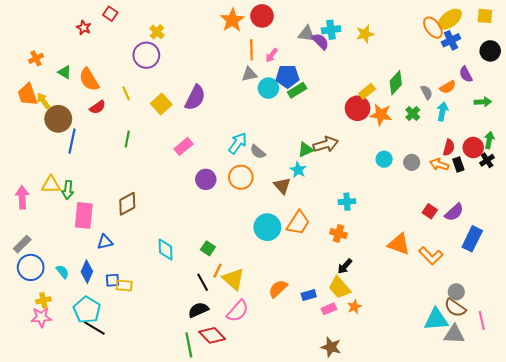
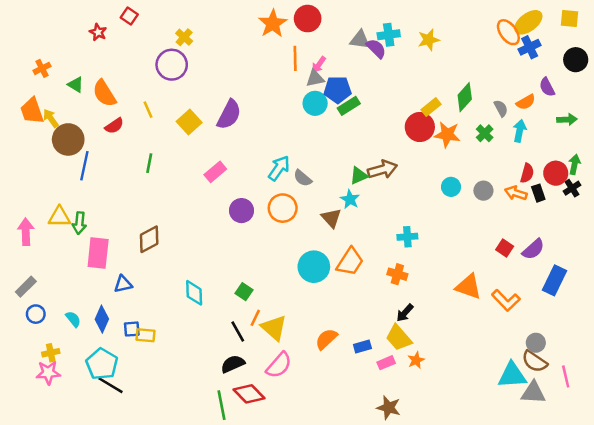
gray triangle: (249, 74) -> (315, 78), moved
blue circle: (31, 267) -> (36, 314), size x0.6

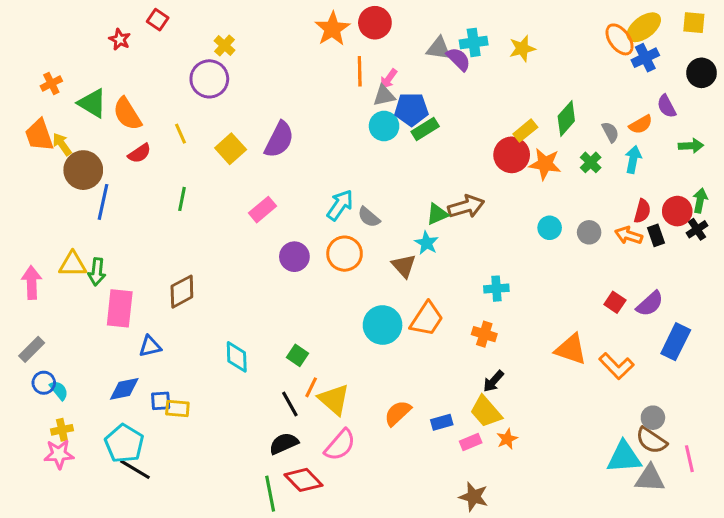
green triangle: (76, 85) -> (92, 103), size x1.5
cyan semicircle: (73, 319) -> (59, 390), moved
blue diamond: (102, 319) -> (124, 389), turned 55

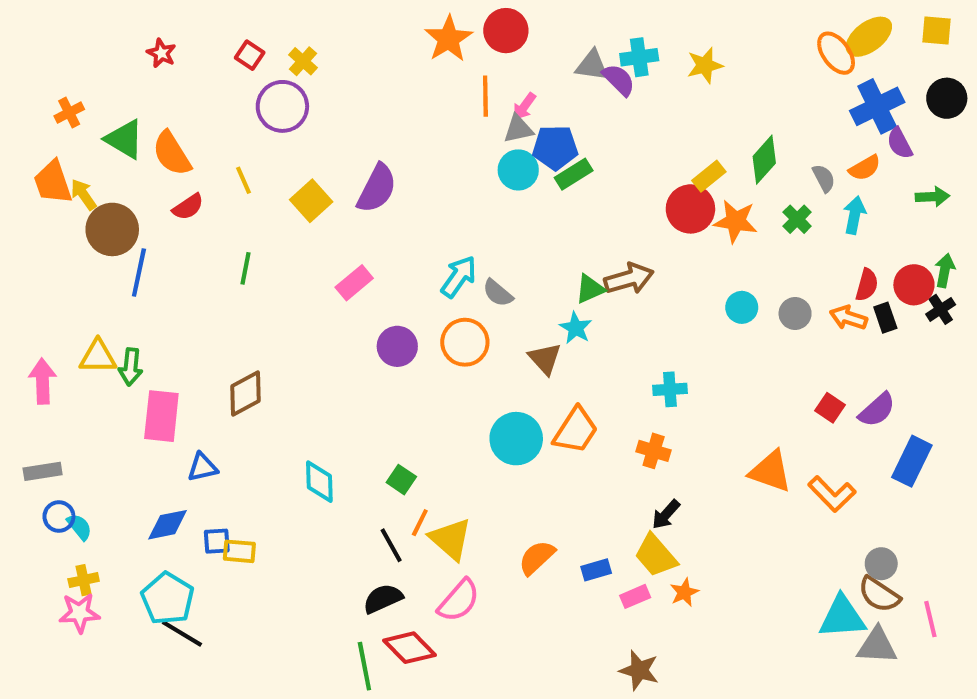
red square: (158, 20) -> (250, 55), moved
blue cross: (645, 58) -> (877, 106), moved, size x1.4
gray rectangle: (32, 349) -> (43, 471), turned 36

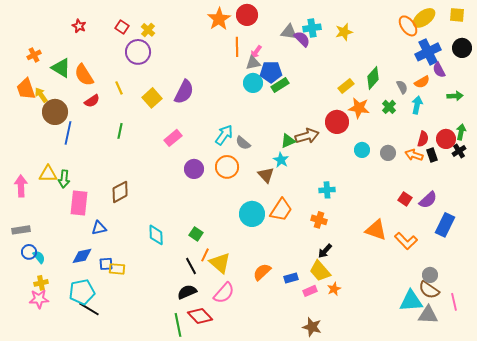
red circle: (690, 209) -> (337, 122), moved
cyan pentagon: (168, 599) -> (82, 292), turned 30

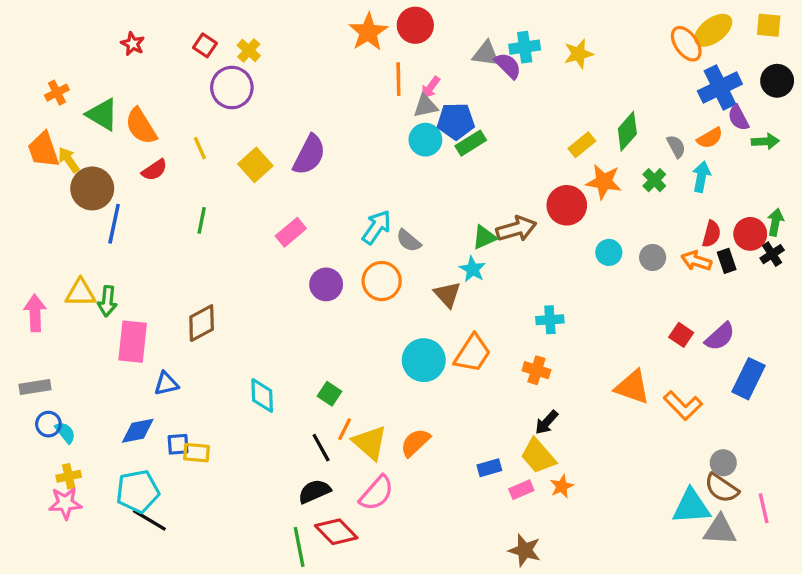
green arrow: (455, 96) -> (765, 141), moved
orange semicircle: (262, 272) -> (415, 443), moved

